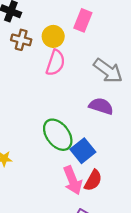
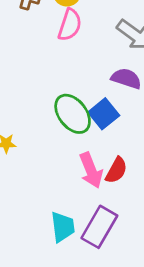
blue square: (83, 151) -> (104, 114), moved

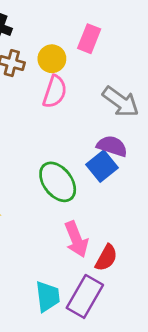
blue square: (104, 114) -> (102, 166), moved
red semicircle: (116, 170) -> (106, 258), moved

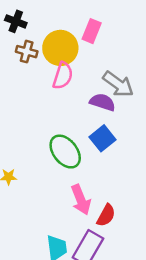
yellow circle: (52, 59) -> (60, 48), size x1.5
purple semicircle: (112, 146) -> (102, 102), moved

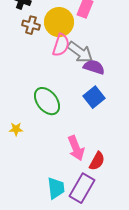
gray arrow: (118, 84) -> (80, 52), moved
green ellipse: (65, 152) -> (47, 101), moved

